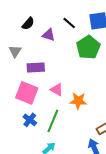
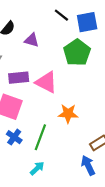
black line: (69, 23) -> (61, 15), moved
pink triangle: (57, 90) -> (46, 82), moved, size x1.5

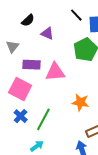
pink triangle: (46, 82) -> (55, 72), turned -40
orange star: (68, 114) -> (80, 102), moved

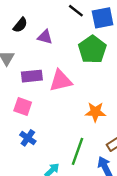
pink square: (20, 89) -> (23, 106), size x0.7
green line: (43, 119) -> (77, 151), moved

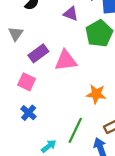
purple triangle: (45, 37) -> (71, 14), moved
purple rectangle: (32, 76) -> (38, 53), turned -36

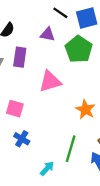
purple rectangle: (38, 53) -> (20, 57), moved, turned -36
orange star: (96, 94) -> (85, 110), turned 30

